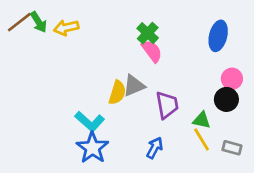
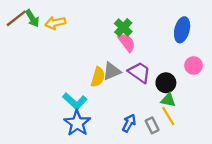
black circle: (226, 99) -> (166, 83), moved
purple trapezoid: (167, 105) -> (139, 72), moved, turned -45
gray rectangle: (232, 148) -> (152, 125), moved, turned 49

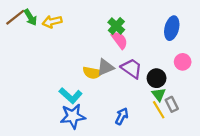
yellow semicircle: (98, 77) -> (92, 73), turned 84
green triangle: (168, 100) -> (159, 94), turned 40
blue star: (77, 123) -> (73, 116), turned 30
gray rectangle: (152, 125) -> (172, 104), moved

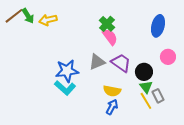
yellow semicircle: (92, 73) -> (112, 91), moved
blue star: (73, 116) -> (67, 71), moved

